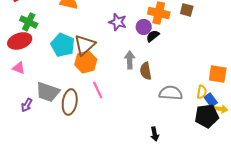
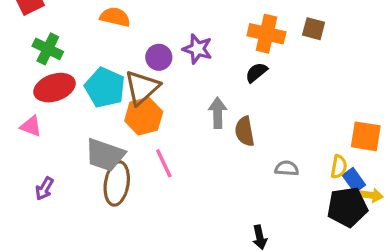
purple circle: (144, 27) -> (159, 57), moved
red ellipse: (20, 41) -> (54, 88), moved
gray trapezoid: (48, 92) -> (105, 155), moved
gray semicircle: (171, 93) -> (287, 168), size x0.6

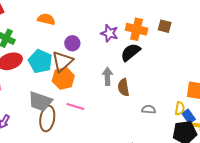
purple star: (197, 49) -> (109, 33), moved
black semicircle: (256, 72) -> (131, 52), size x1.5
pink line: (164, 163) -> (75, 106), turned -48

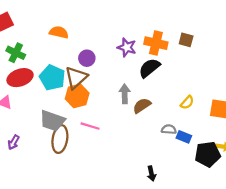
brown semicircle: (124, 87) -> (142, 106), turned 66
yellow semicircle: (180, 108) -> (187, 102), moved, turned 32
blue rectangle: (189, 116) -> (184, 137), moved, turned -32

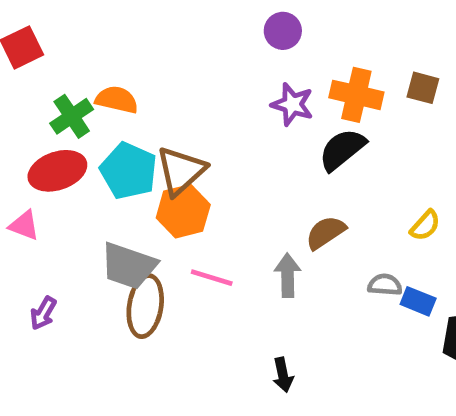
orange semicircle: (59, 32) -> (117, 100), moved
green cross: (16, 53) -> (72, 116), moved, turned 30
purple circle: (87, 58) -> (283, 31), moved
gray arrow: (125, 94) -> (288, 275), moved
black arrow: (152, 174) -> (283, 375), moved

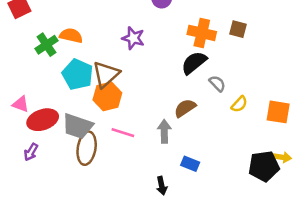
purple star: (292, 104) -> (133, 38), moved
red ellipse: (57, 171) -> (43, 120), moved
gray semicircle: (385, 285) -> (217, 83), moved, turned 42
blue rectangle: (418, 301) -> (190, 164), moved

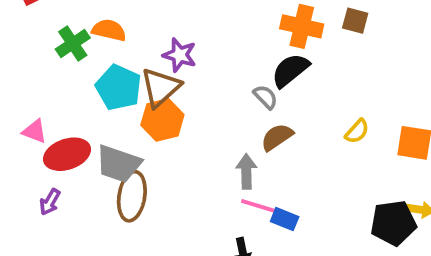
purple star: (133, 38) -> (180, 55), moved
gray semicircle: (217, 83) -> (265, 97), moved
pink line: (123, 133) -> (258, 206), moved

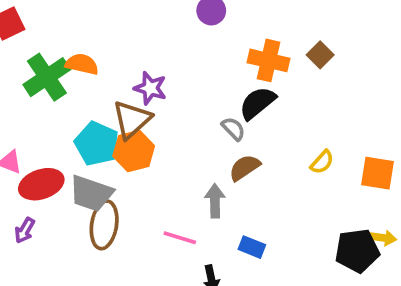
brown square: (355, 21) -> (320, 55), turned 30
green cross: (73, 44) -> (47, 77), size x1.4
cyan pentagon: (119, 87) -> (97, 144), moved
pink line: (258, 206) -> (180, 238), moved

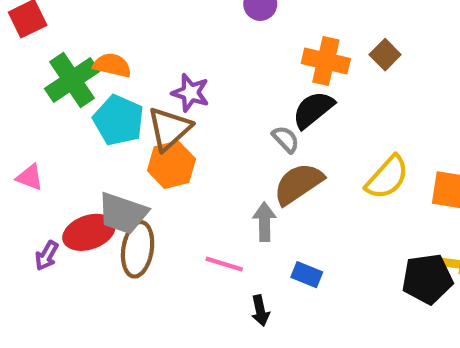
cyan pentagon: (97, 144) -> (119, 120), moved
yellow semicircle: (322, 162) -> (387, 177), size x1.6
brown semicircle: (244, 168) -> (298, 184), size x1.4
red ellipse: (41, 184) -> (89, 232), moved

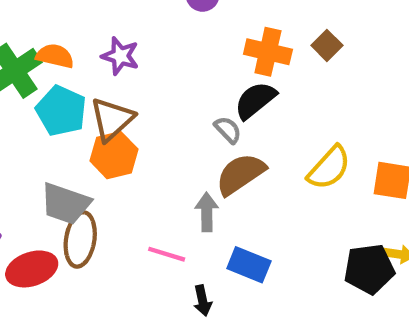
purple star: (190, 93) -> (120, 56), moved
red ellipse: (89, 232) -> (32, 269), moved
blue rectangle: (307, 275) -> (249, 265), size x1.4

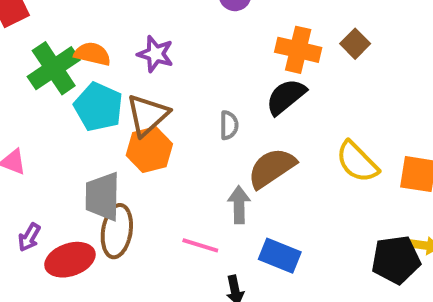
gray semicircle: (228, 130) -> (229, 125), moved, turned 44
yellow semicircle: (329, 168) -> (357, 162), turned 93
gray trapezoid: (65, 204) -> (103, 197), turned 72

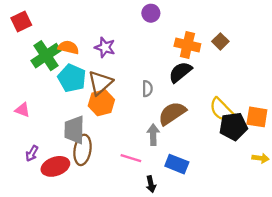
black pentagon: (396, 260) -> (233, 126), moved

